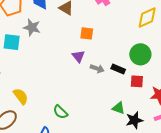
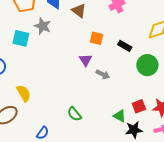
black rectangle: (118, 69) -> (125, 46), moved
red square: (137, 81) -> (139, 106), moved, turned -32
green semicircle: (60, 112) -> (74, 114), moved

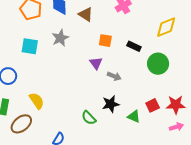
gray star: (43, 26) -> (60, 38), moved, turned 30
black star: (134, 130) -> (111, 104), moved

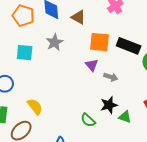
orange square: (105, 41) -> (100, 42), size x1.5
black rectangle: (134, 46) -> (129, 46), size x1.6
green triangle: (134, 116) -> (125, 117), moved

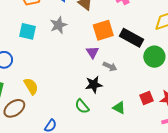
orange square: (100, 42) -> (103, 30), turned -30
black star: (109, 105) -> (94, 85), moved

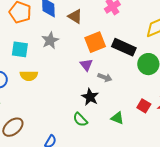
black star: (94, 85) -> (90, 97), turned -30
yellow semicircle: (31, 86) -> (29, 76), moved, turned 126
red square: (146, 98) -> (144, 106), turned -32

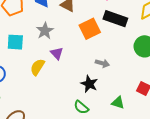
black rectangle: (124, 47) -> (115, 19), moved
purple triangle: (86, 65) -> (57, 53), moved
yellow semicircle: (29, 76) -> (37, 67), moved, turned 126

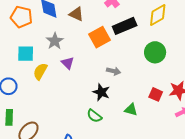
black rectangle: (115, 19) -> (125, 26), turned -40
yellow semicircle: (37, 67) -> (40, 71), moved

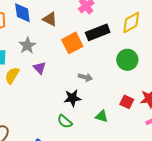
black star: (101, 92) -> (72, 98), turned -30

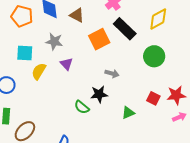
black rectangle: (98, 32) -> (125, 29), turned 65
gray star: (27, 45) -> (54, 41), turned -30
green triangle: (102, 116) -> (128, 113), turned -40
green semicircle: (65, 121) -> (82, 107), moved

